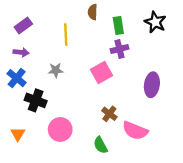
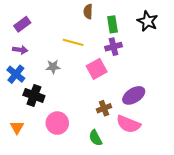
yellow line: (66, 34) -> (73, 42), moved, turned -72
purple ellipse: (152, 85) -> (134, 95), moved, turned 50
brown cross: (109, 114) -> (104, 108), turned 32

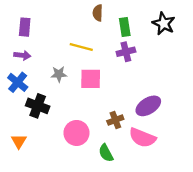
purple rectangle: (22, 24) -> (25, 27), turned -49
pink square: (97, 69) -> (91, 79), moved, turned 30
pink circle: (57, 123) -> (76, 133), moved

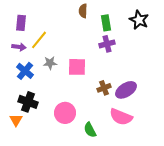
yellow line: (81, 47) -> (39, 40), moved, turned -66
blue cross: (18, 82) -> (25, 71), moved
black cross: (38, 106) -> (28, 102), moved
brown cross: (115, 120) -> (104, 88), moved

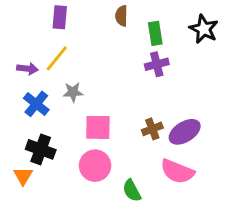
purple rectangle: (21, 23) -> (60, 17), moved
pink square: (77, 67) -> (98, 127), moved

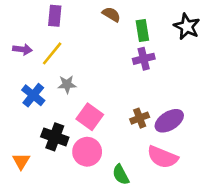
brown semicircle: (121, 16) -> (111, 14), turned 120
purple arrow: (27, 69) -> (22, 49), moved
pink square: (98, 127) -> (90, 117), turned 35
black cross: (41, 149) -> (55, 137), moved

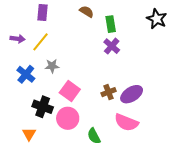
black star: (187, 26) -> (157, 19), moved
purple cross: (144, 59) -> (112, 46), turned -35
orange triangle: (21, 161) -> (29, 134), moved

